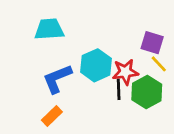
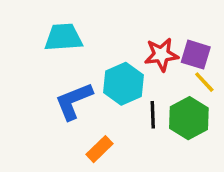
red star: (125, 72) -> (161, 55), moved
orange rectangle: (52, 116) -> (99, 149), moved

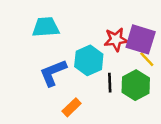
purple square: (196, 55) -> (141, 39), size x1.4

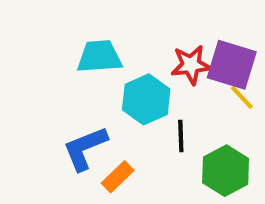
cyan trapezoid: (46, 27) -> (99, 57), moved
blue L-shape: (53, 73) -> (85, 148), moved
green hexagon: (136, 85) -> (226, 171), moved

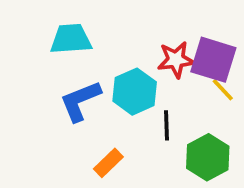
cyan trapezoid: (99, 57) -> (71, 39), moved
blue L-shape: (85, 148) -> (80, 101), moved

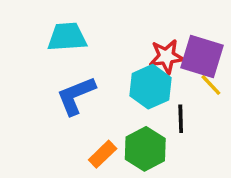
cyan hexagon: (135, 92) -> (151, 87), moved
black line: (166, 125) -> (181, 119), moved
green hexagon: (208, 157) -> (145, 149), moved

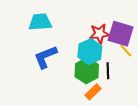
green hexagon: (145, 149) -> (87, 71), moved
orange rectangle: (103, 154) -> (93, 92), moved

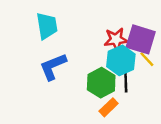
cyan trapezoid: (40, 22) -> (47, 26), turned 85
cyan hexagon: (90, 52) -> (121, 60), moved

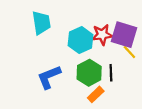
cyan hexagon: (121, 60) -> (80, 40), moved
blue L-shape: (53, 67) -> (49, 77), moved

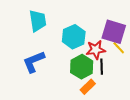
red star: (102, 35) -> (96, 50), moved
blue L-shape: (49, 77) -> (34, 62), moved

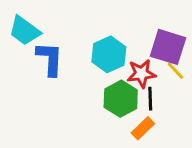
cyan trapezoid: (38, 21) -> (25, 31), moved, turned 135
blue L-shape: (34, 62) -> (50, 59), moved, turned 115
orange rectangle: (88, 87) -> (143, 128), moved

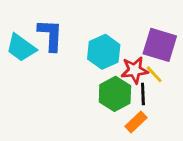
cyan trapezoid: (25, 31) -> (21, 48), moved
blue L-shape: (50, 59) -> (50, 35), moved
yellow line: (175, 71) -> (154, 74), moved

